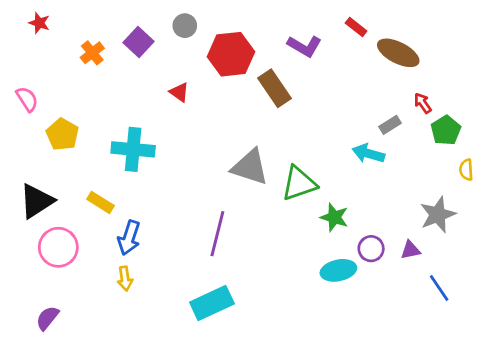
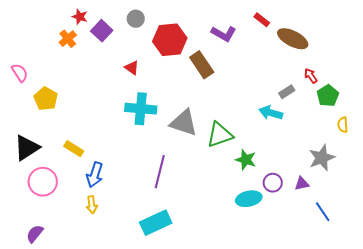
red star: (39, 23) -> (80, 17), moved
cyan cross: (133, 149) -> (141, 109), moved

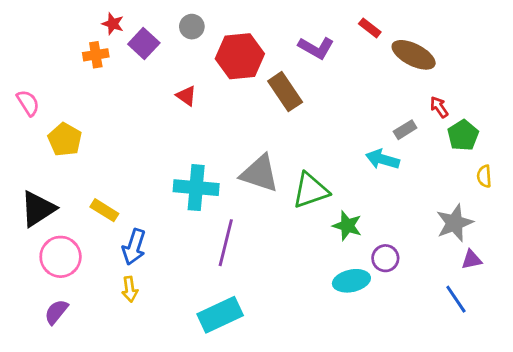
orange cross: (68, 39) -> (96, 55), turned 30
cyan cross: (141, 109) -> (196, 188), moved
purple triangle: (302, 184) -> (471, 260), moved
purple semicircle: (35, 234) -> (56, 312), moved

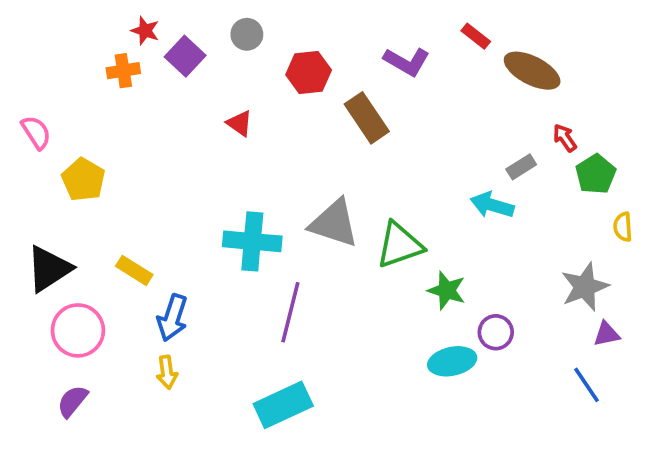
red hexagon: (240, 56) -> (309, 72), size x0.7

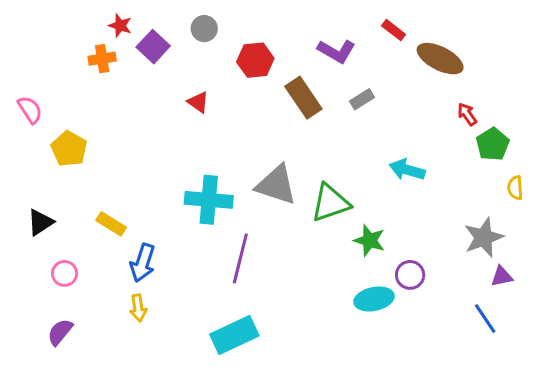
gray rectangle: (521, 167) -> (362, 99), moved
black triangle: (49, 269) -> (40, 222), size x0.7
pink circle: (78, 330) -> (65, 273), size x0.6

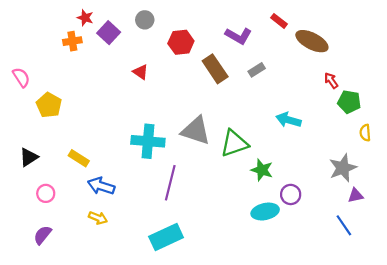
green pentagon: (493, 144) -> (349, 102), turned -30
blue arrow: (143, 263) -> (101, 186), turned 90
yellow arrow: (138, 308) -> (98, 218), turned -60

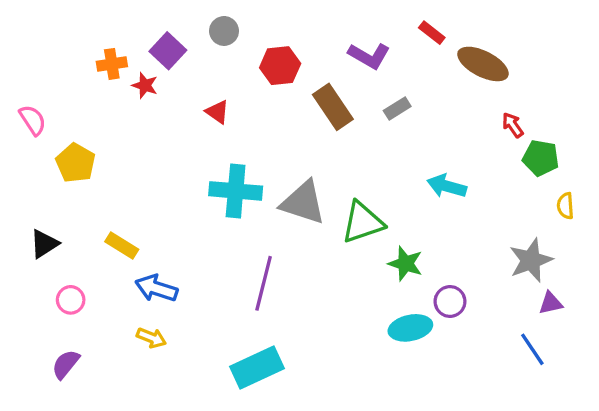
red star: (85, 18) -> (145, 85), moved
cyan cross: (148, 141) -> (236, 191), moved

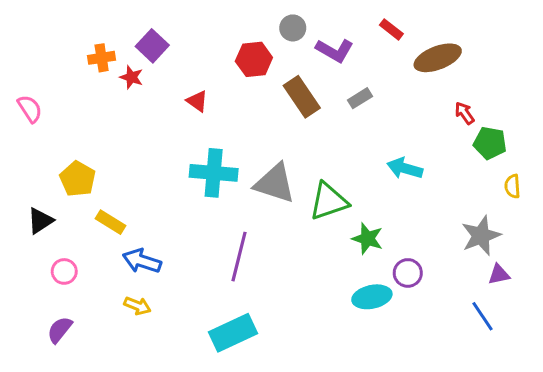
gray circle: (224, 31) -> (293, 28), moved
brown ellipse: (483, 64) -> (438, 58), turned -48
yellow pentagon: (76, 163) -> (78, 179), moved

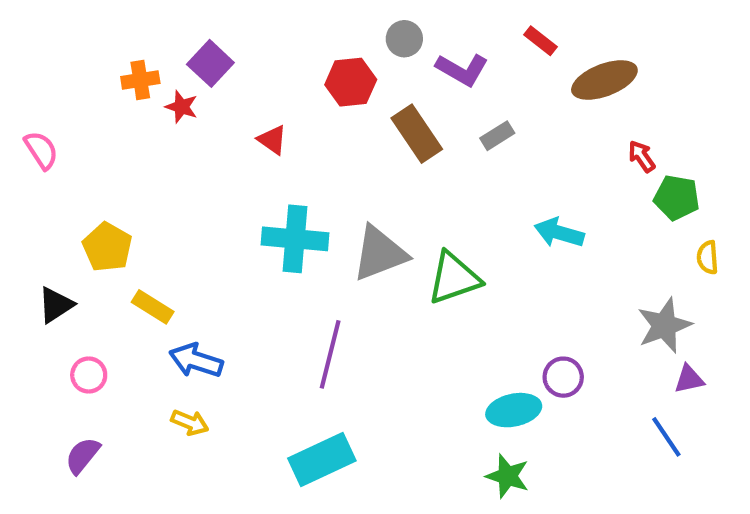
gray triangle: (275, 183) -> (380, 253), turned -39
green star: (367, 239) -> (508, 476), moved

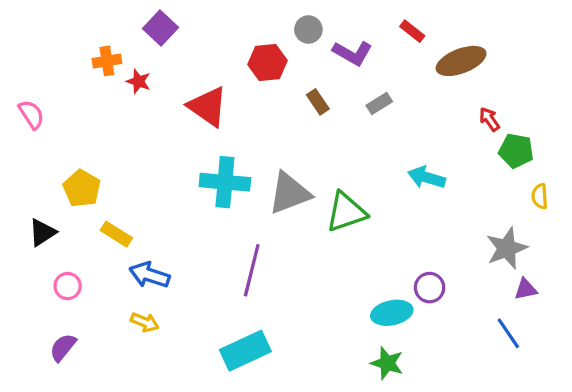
purple square: (210, 63) -> (160, 28), moved
brown rectangle: (417, 134) -> (318, 102), size x0.6
red triangle: (272, 140) -> (208, 107), size x1.8

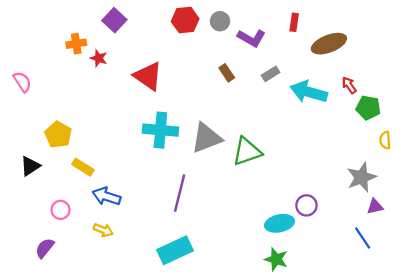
red rectangle: (412, 31) -> (294, 22), turned 60
red hexagon: (267, 63) -> (185, 20), moved
cyan arrow: (426, 177) -> (309, 92), moved, size x1.4
pink circle: (68, 286) -> (61, 210), moved

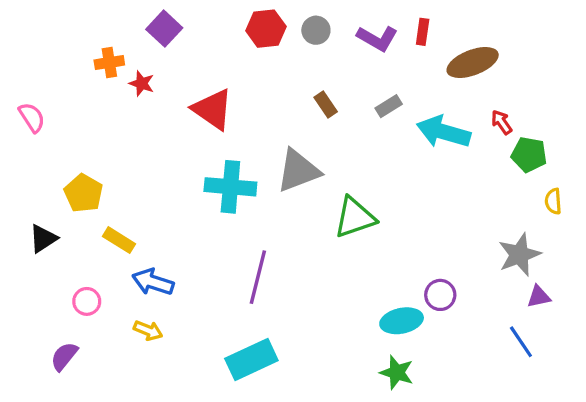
purple L-shape: (251, 38) -> (377, 38), moved
gray triangle: (207, 138) -> (298, 171), moved

